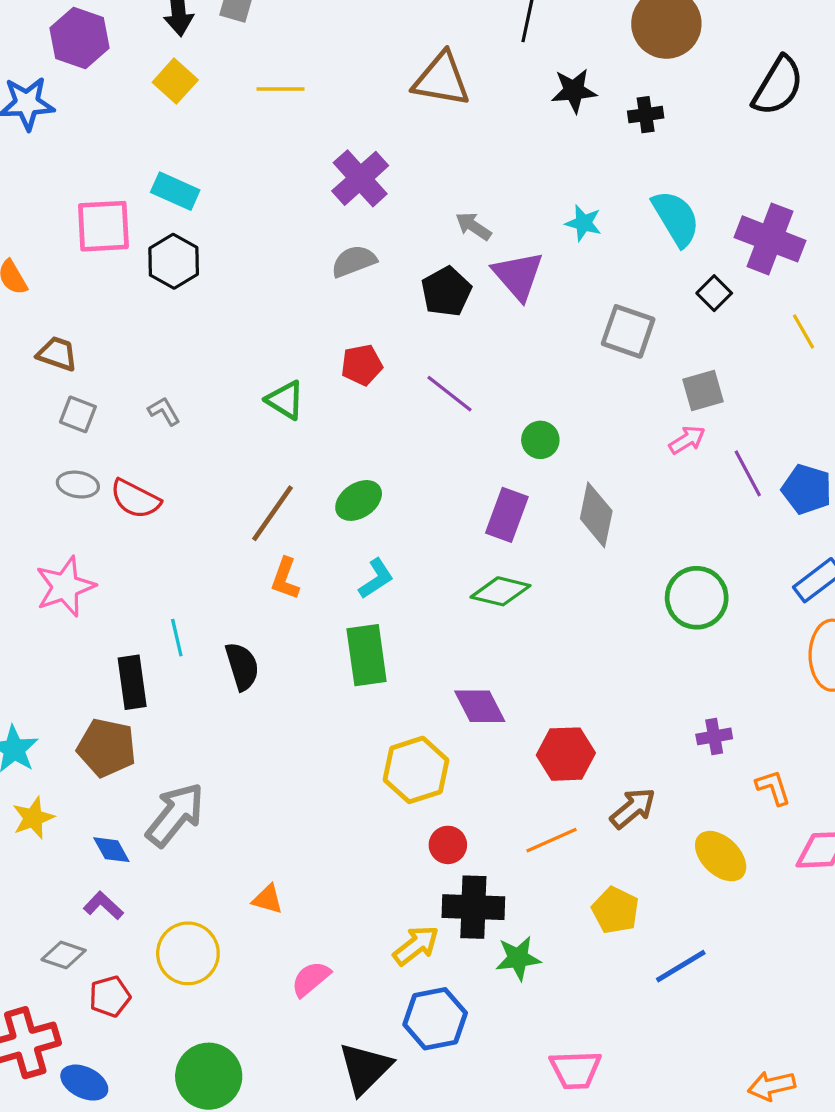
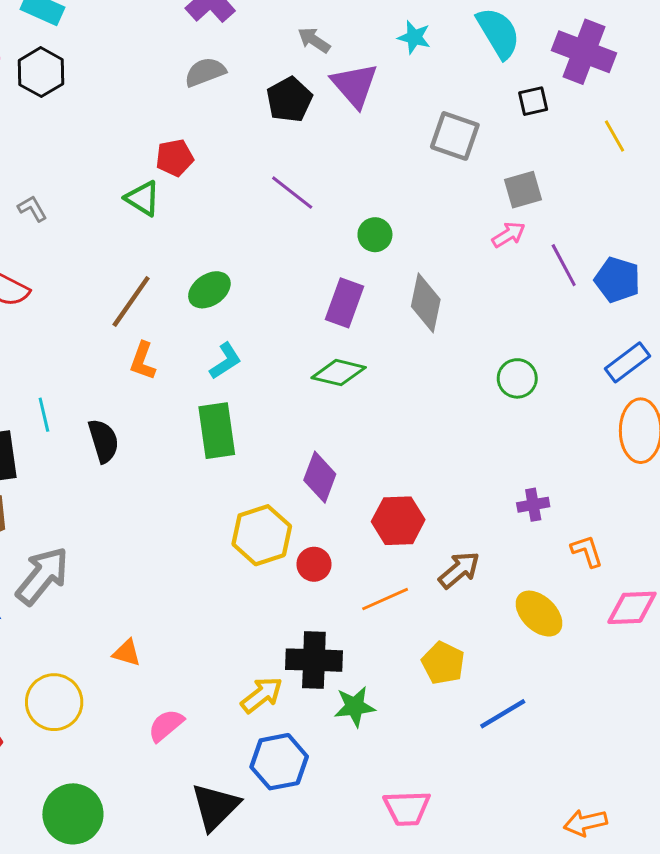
black square: (714, 293) -> (533, 101), turned 32
red pentagon: (362, 365) -> (175, 158), moved
green circle: (697, 598) -> (517, 378), size x0.7
purple diamond: (480, 706) -> (320, 477), turned 48
red circle: (448, 845) -> (314, 564), moved

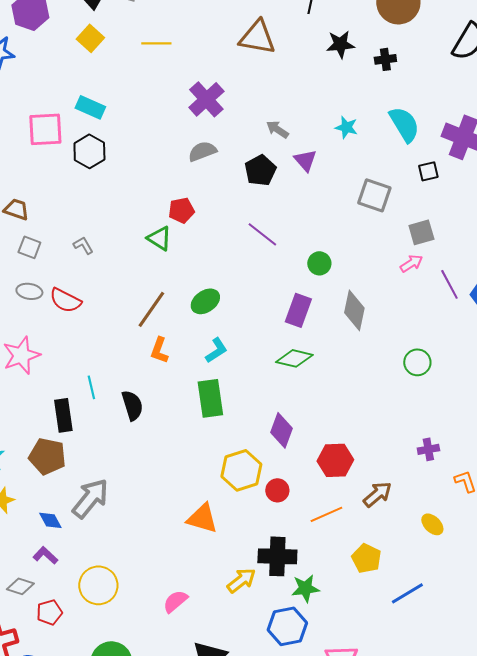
purple triangle: (355, 85) -> (305, 160), size x0.7
yellow ellipse: (539, 614) -> (432, 524), size x0.7
orange triangle: (127, 653) -> (202, 518), moved, size x1.6
blue hexagon: (279, 762) -> (287, 626), moved

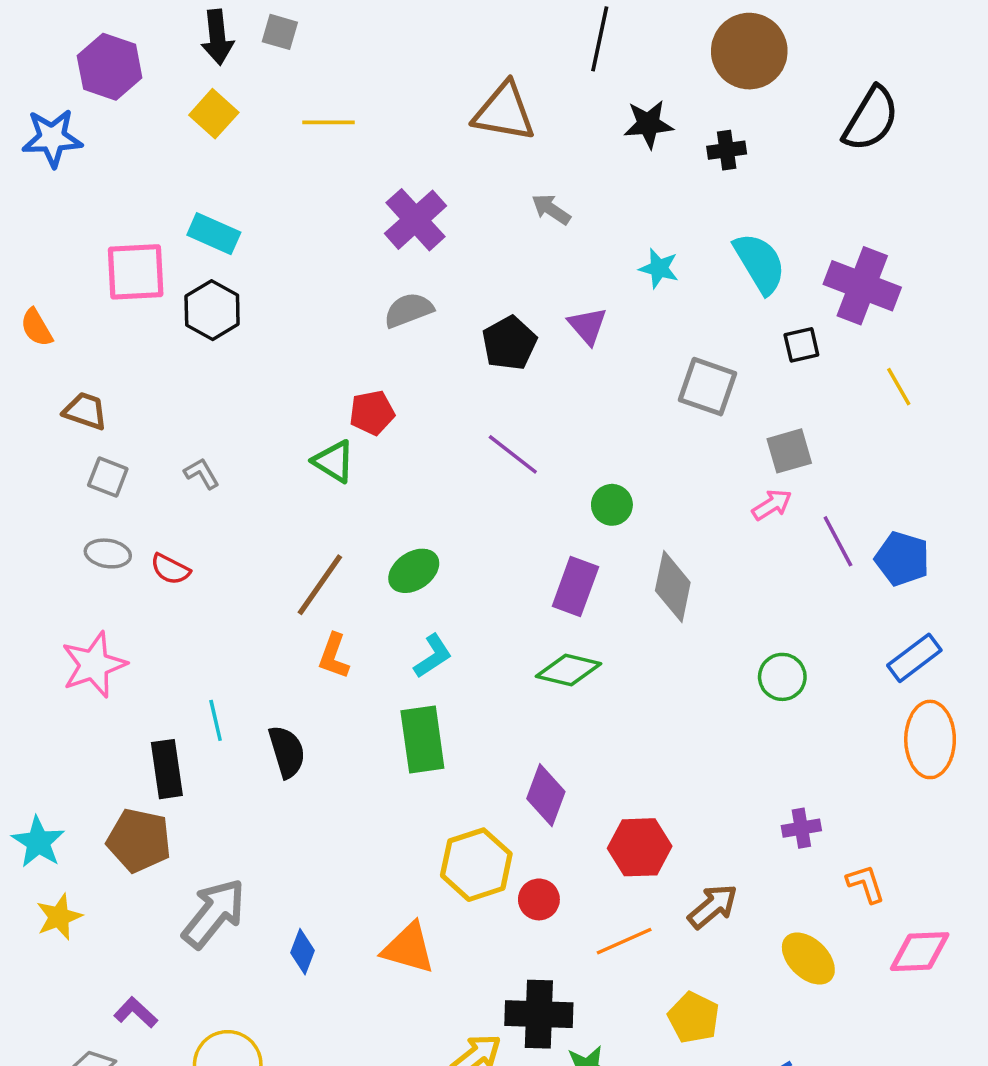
gray arrow: (277, 129) -> (551, 209), moved
red semicircle: (65, 300) -> (170, 569), size x0.7
blue diamond: (50, 520) -> (302, 952), moved, turned 50
yellow ellipse: (432, 524) -> (808, 959), size x1.4

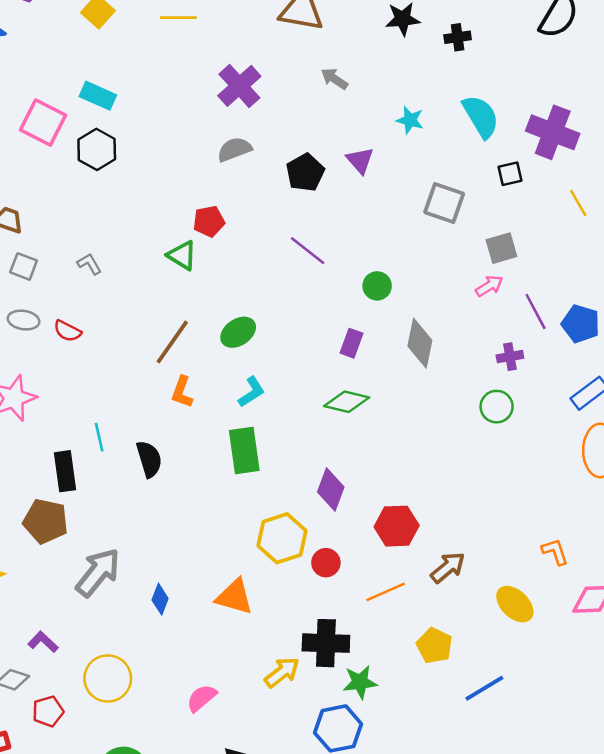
pink square: (136, 272) -> (43, 123), turned 30
purple rectangle: (575, 587) -> (351, 343), size x0.7
purple cross: (801, 828) -> (510, 357), moved

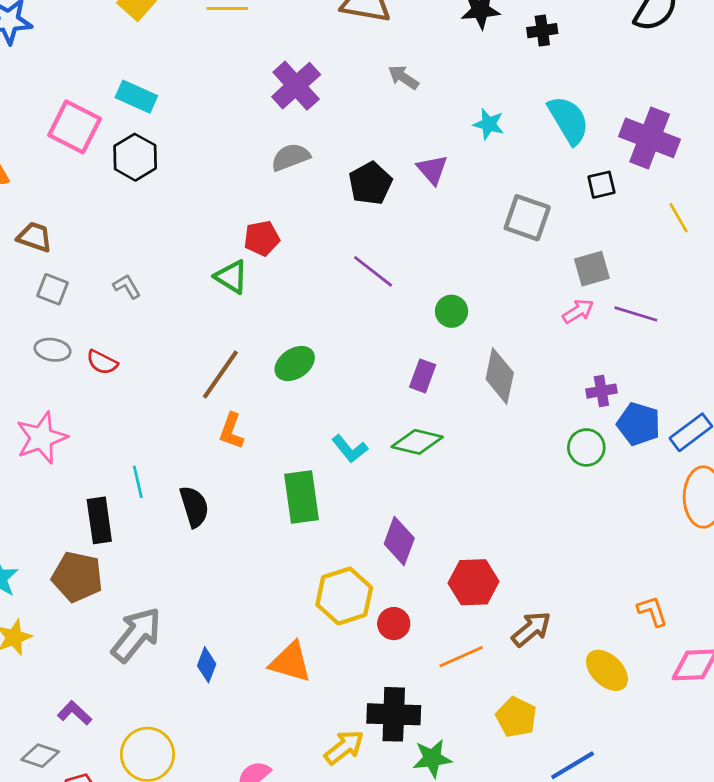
purple line: (536, 312) -> (636, 314), moved, turned -45
blue pentagon: (581, 324) -> (639, 424), moved
cyan L-shape: (252, 392) -> (350, 449), moved, turned 84

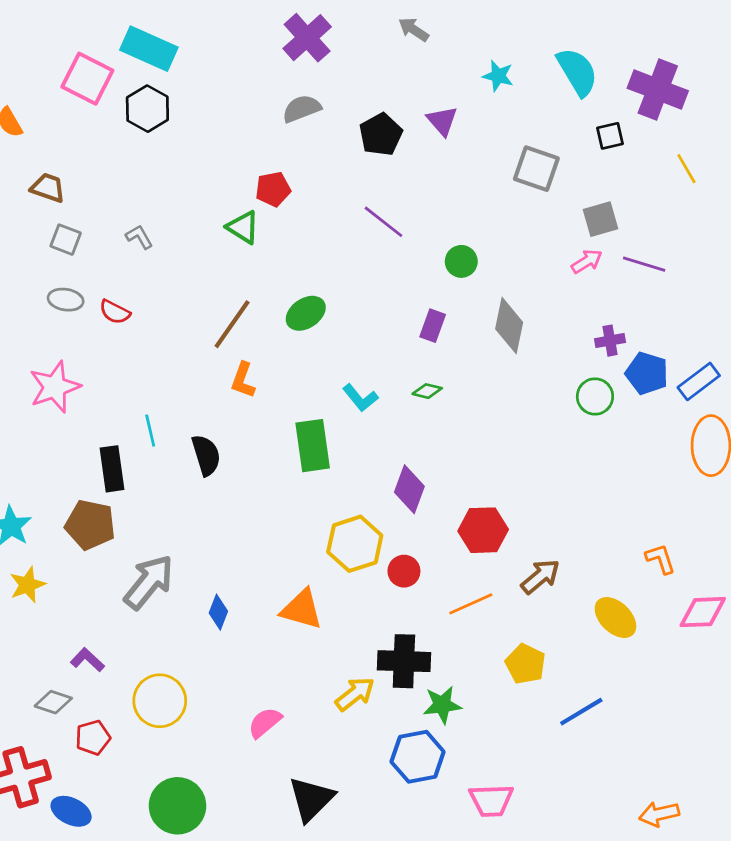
cyan rectangle: (136, 97) -> (149, 49), size x1.4
green diamond: (417, 442) -> (427, 391), size x0.6

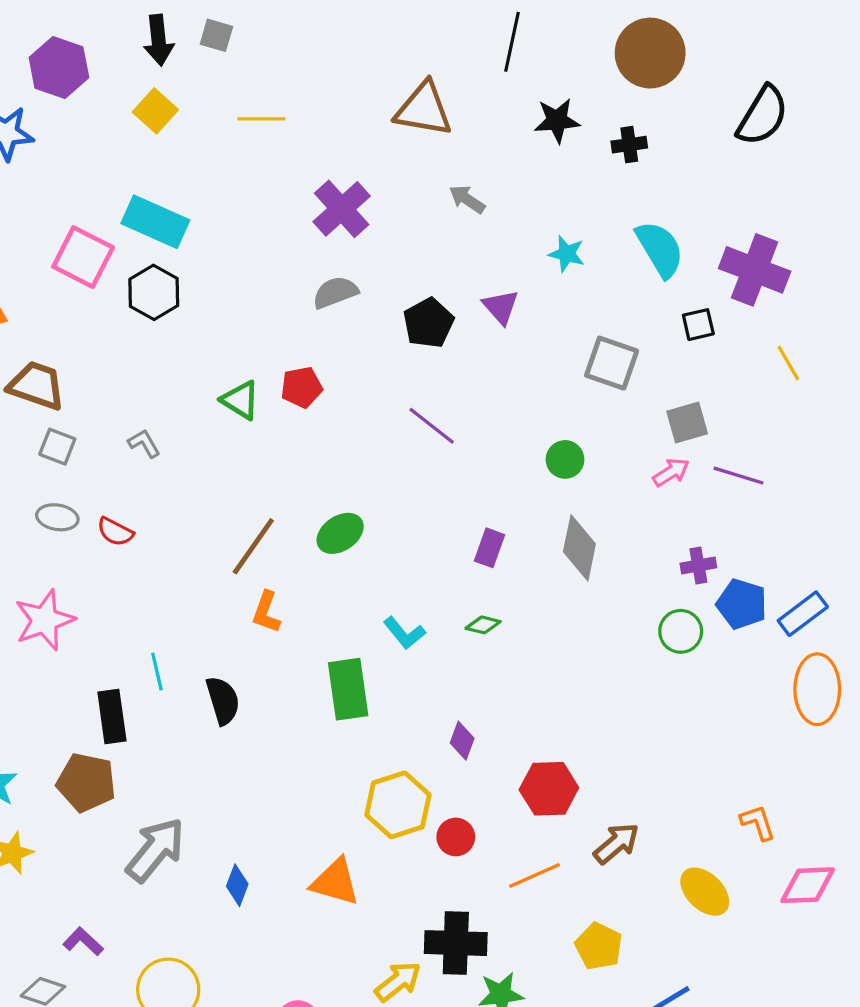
brown trapezoid: (48, 188) -> (36, 386), size x1.4
green triangle: (243, 227) -> (240, 400), moved
green circle: (461, 261) -> (565, 459), moved
purple diamond: (409, 489) -> (462, 741), size x0.7

